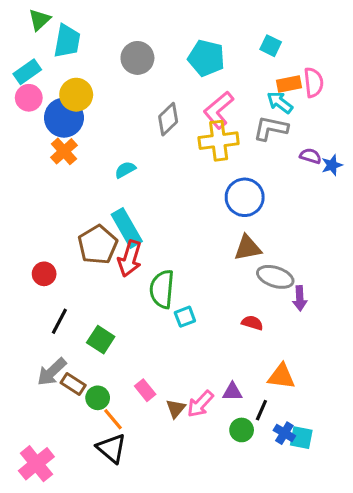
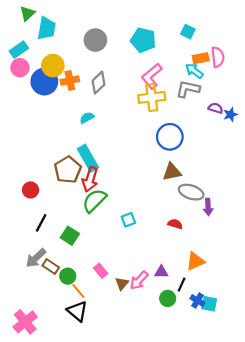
gray diamond: (168, 119) -> (99, 83), moved
orange cross: (64, 151) -> (70, 80), moved, turned 30
green semicircle: (162, 289) -> (94, 201), moved, turned 40
orange triangle: (281, 376) -> (195, 261), turned -30

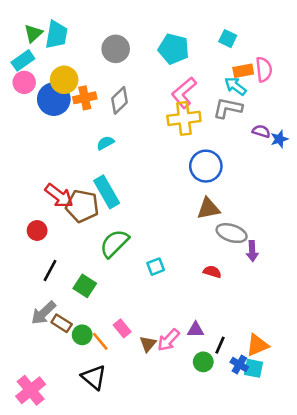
green triangle: (27, 13) -> (33, 33), moved
brown pentagon: (68, 170) -> (82, 206), turned -30
red arrow: (90, 179) -> (59, 196), moved, turned -70
orange triangle: (195, 261) -> (257, 345), moved
orange line: (78, 291) -> (100, 341), moved

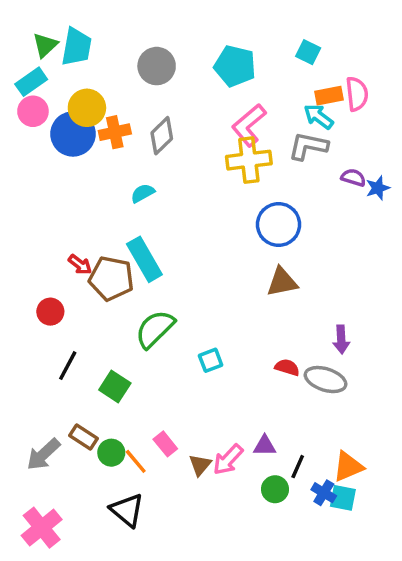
red arrow: (59, 196) -> (80, 265), size x0.6
gray ellipse: (232, 233) -> (326, 380), moved
gray arrow: (44, 313) -> (43, 454), moved

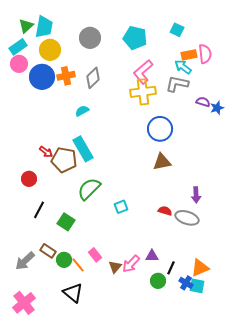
yellow circle: (87, 108) -> (50, 50), moved

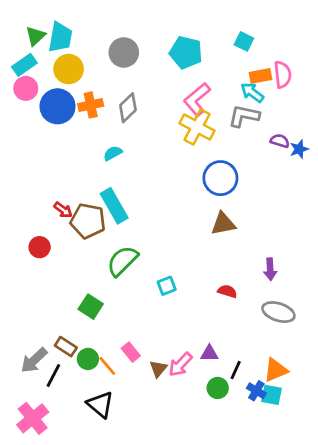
yellow cross: (143, 92) -> (197, 127), turned 35
black line: (39, 210) -> (53, 376), moved
gray ellipse: (187, 218) -> (278, 312), moved

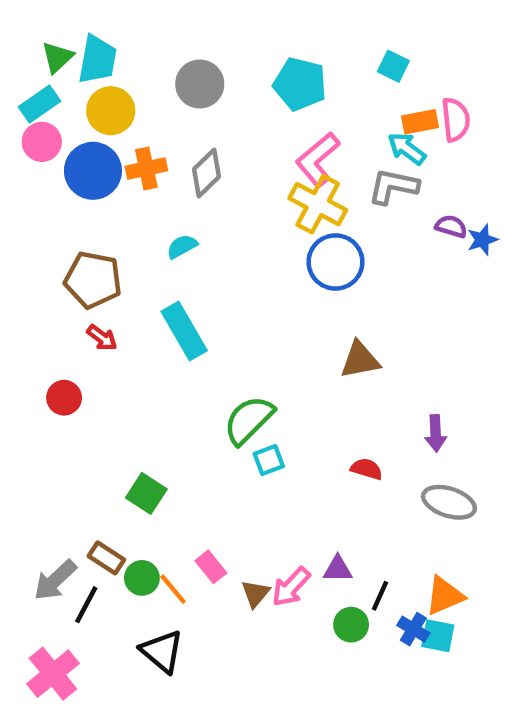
blue circle: (220, 178) -> (335, 262), moved
brown pentagon: (88, 221) -> (93, 280), moved
green semicircle: (122, 261) -> (249, 420), moved

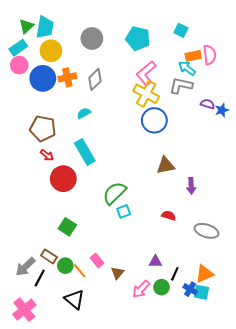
red circle: (64, 398) -> (63, 179), moved, size x1.6
purple arrow: (436, 433) -> (191, 186), moved
pink arrow: (291, 587) -> (141, 289), moved

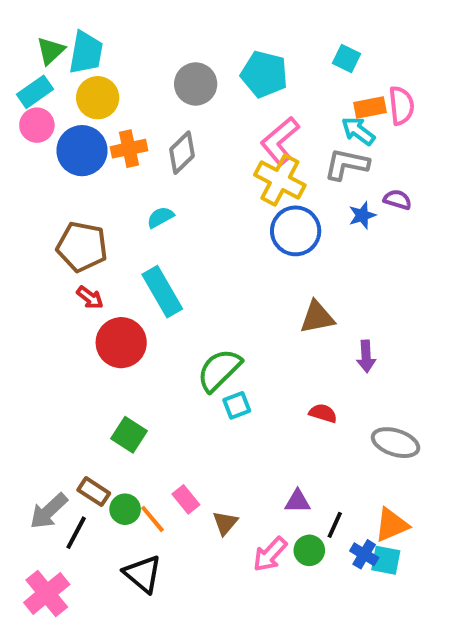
gray circle: (92, 38) -> (196, 84), moved
blue star: (222, 110) -> (362, 215), moved

